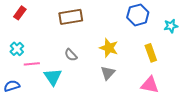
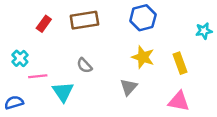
red rectangle: (20, 13) -> (44, 24), moved
blue hexagon: (138, 15) -> (143, 18), moved
yellow star: (109, 48) -> (143, 57), moved

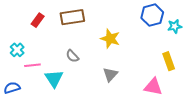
blue hexagon: (143, 18) -> (152, 15), moved
yellow star: (143, 57) -> (110, 39), moved
yellow rectangle: (180, 63) -> (169, 61), moved

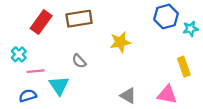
red rectangle: (38, 20) -> (41, 22), size x1.5
yellow star: (110, 39) -> (120, 42), turned -30
gray triangle: (110, 74) -> (128, 96), moved, turned -42
blue semicircle: (12, 88) -> (28, 96), moved

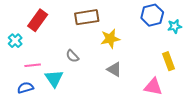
brown rectangle: (79, 19) -> (87, 17), moved
cyan cross: (19, 54) -> (15, 41), moved
gray triangle: (128, 96) -> (114, 69), moved

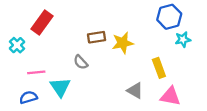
brown rectangle: (87, 17) -> (97, 37), moved, size x0.7
cyan star: (175, 26) -> (183, 39), moved
yellow rectangle: (168, 61) -> (159, 68), moved
gray triangle: (114, 69) -> (135, 91), moved

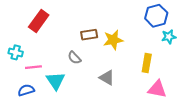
cyan cross: (17, 45) -> (16, 52), moved, turned -32
yellow rectangle: (159, 68) -> (147, 63), turned 30
gray triangle: (135, 91) -> (107, 78), moved

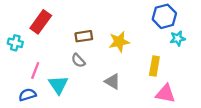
brown rectangle: (89, 35) -> (84, 36), moved
cyan cross: (16, 52) -> (15, 43), moved
pink line: (33, 67) -> (35, 70), turned -63

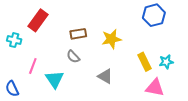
cyan star: (178, 38) -> (166, 62), moved
yellow rectangle: (154, 66) -> (145, 62), turned -36
blue semicircle: (27, 95) -> (12, 89), moved, turned -98

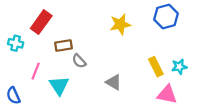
brown rectangle: (78, 34) -> (63, 45), moved
yellow star: (111, 39) -> (120, 24), moved

